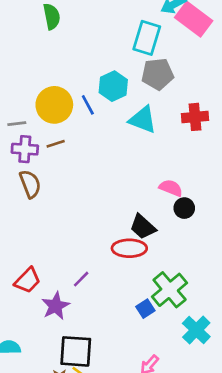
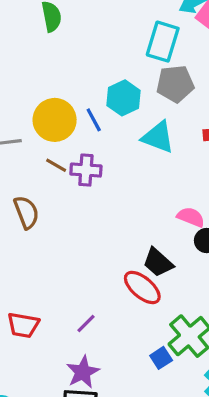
brown line: (56, 144) -> (56, 165), turned 48
purple cross: (25, 149) -> (86, 170), moved
red ellipse: (129, 248) -> (142, 288), turned 40
red trapezoid: (28, 280) -> (23, 325), turned 56
purple star: (56, 306) -> (83, 372), moved

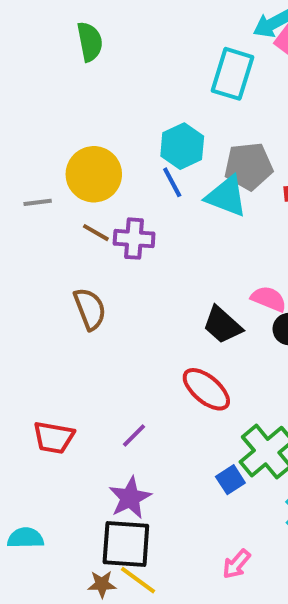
gray pentagon: (175, 84) -> (249, 166), moved
blue line: (94, 120) -> (172, 182), moved
brown semicircle: (26, 212) -> (90, 309), moved
black trapezoid: (158, 262) -> (222, 325), moved

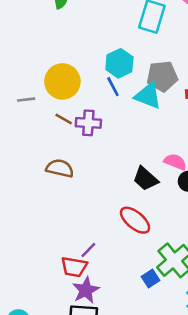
brown semicircle: (90, 309) -> (60, 168), turned -56
red trapezoid: (54, 437) -> (74, 267), moved

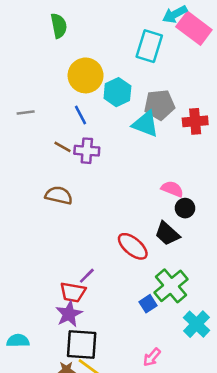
yellow circle: (62, 81) -> (86, 75), moved
blue line: (113, 87) -> (80, 115), moved
gray line: (26, 100) -> (26, 112), moved
black trapezoid: (145, 179) -> (167, 234), moved
purple star: (86, 290) -> (69, 314), moved

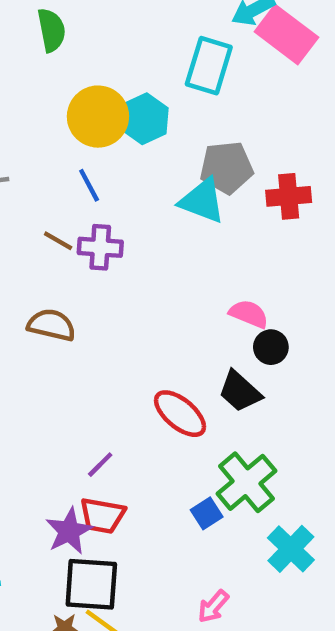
cyan hexagon: (117, 92) -> (145, 119), moved
red trapezoid: (73, 292) -> (102, 516), moved

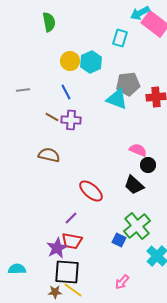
cyan rectangle: (209, 66) -> (120, 38), size x0.7
yellow circle: (98, 117) -> (70, 61), size x0.7
red ellipse: (180, 414) -> (91, 191), moved
blue square: (207, 513) -> (119, 240), turned -32

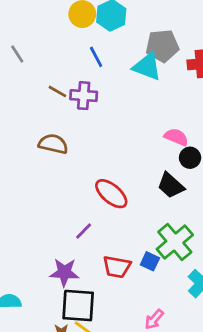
gray line: (23, 90) -> (17, 54), turned 64
blue line: (66, 92) -> (96, 57), moved
red trapezoid: (72, 241) -> (117, 267), moved
purple star: (57, 248) -> (64, 272), turned 30

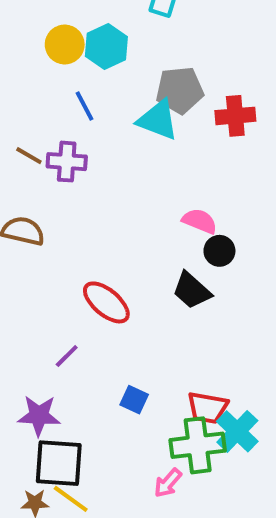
green cross: (175, 242) -> (198, 445), moved, turned 33
blue square: (150, 261) -> (134, 400), moved
red trapezoid: (117, 267) -> (208, 408), moved

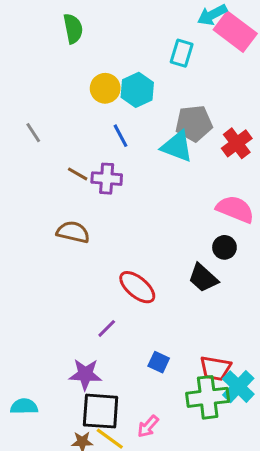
red cross: (235, 116) -> (237, 143), turned -32
pink semicircle: (200, 221) -> (235, 209), moved, size x1.4
pink arrow: (168, 483) -> (148, 426), moved

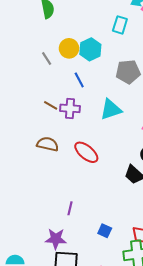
gray line: (33, 133) -> (47, 59), moved
cyan triangle: (177, 146) -> (111, 109), moved, turned -40
red ellipse: (137, 287) -> (86, 152), moved
purple line: (107, 328) -> (70, 208), turned -32

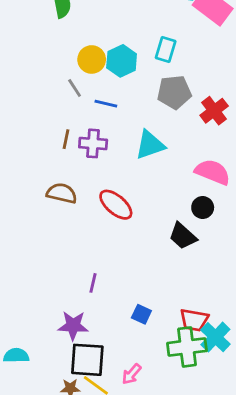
cyan rectangle: (120, 25) -> (166, 50), moved
gray line: (47, 59) -> (75, 88), moved
blue line: (79, 80) -> (106, 104), turned -49
brown line: (51, 105) -> (66, 139), turned 72

